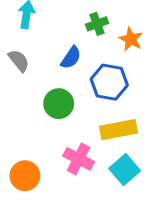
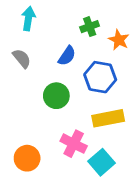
cyan square: (125, 170) -> (101, 162), moved

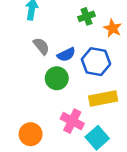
blue semicircle: (67, 56) -> (66, 54), moved, turned 30
gray semicircle: (22, 58) -> (41, 46), moved

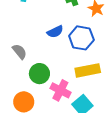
gray semicircle: (41, 46) -> (20, 52), moved
green circle: (57, 78) -> (39, 74), moved

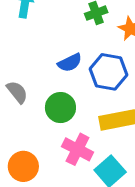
green circle: (39, 74) -> (60, 108), moved

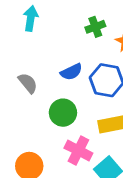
gray semicircle: (17, 92) -> (28, 83), moved

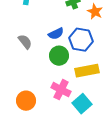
green circle: (63, 113) -> (59, 56), moved

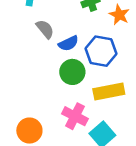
gray semicircle: (25, 42) -> (45, 29), moved

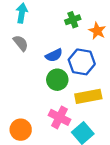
gray semicircle: (45, 29) -> (21, 43), moved

